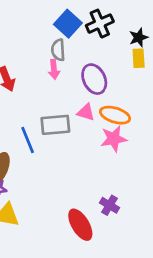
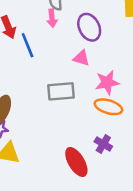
orange ellipse: (115, 115) -> (108, 107), moved
gray rectangle: (55, 125) -> (61, 91), moved
blue line: (28, 140) -> (28, 45), moved

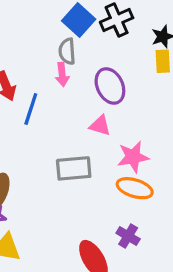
blue line: (28, 45) -> (31, 109), turned 40

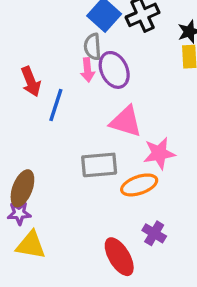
purple ellipse: (110, 86) -> (114, 70), moved
pink triangle: (100, 126) -> (126, 122), size x1.5
orange ellipse: (135, 188) -> (139, 185), moved, turned -36

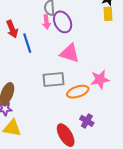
blue line: (56, 105) -> (27, 43), turned -36
pink star: (159, 153) -> (100, 80), moved

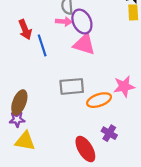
pink arrow: (46, 22) -> (64, 22), turned -80
pink triangle: (70, 53) -> (84, 44), moved

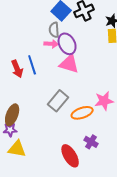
red arrow: (25, 30) -> (17, 69), moved
gray rectangle: (72, 86) -> (58, 101), turned -45

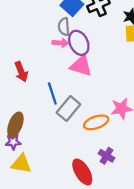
blue line: (32, 65) -> (52, 94), moved

